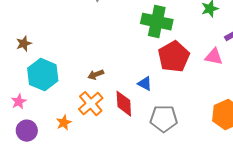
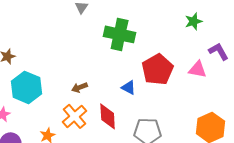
green cross: (157, 22) -> (120, 34), moved
blue triangle: (145, 84) -> (129, 87), moved

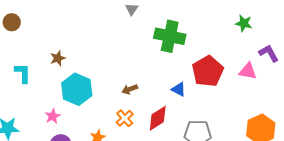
green star: (194, 21) -> (244, 23), turned 30
orange cross: (75, 116) -> (125, 118), size x0.7
red diamond: (108, 116) -> (158, 118), turned 60

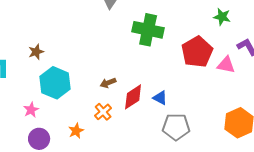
red pentagon: (208, 71) -> (197, 52), moved
blue triangle: (179, 89) -> (160, 98), moved
red diamond: (158, 118) -> (133, 97), moved

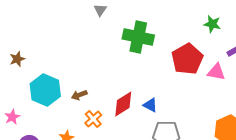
brown star: (36, 52) -> (17, 59), moved
brown arrow: (108, 83) -> (79, 95), moved
pink star: (31, 110) -> (12, 117), moved

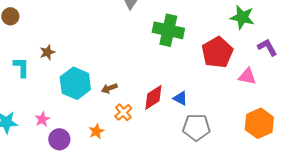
green star: (212, 24) -> (242, 17), size x1.4
pink triangle: (216, 72) -> (247, 76), moved
pink star: (12, 117) -> (42, 119), moved

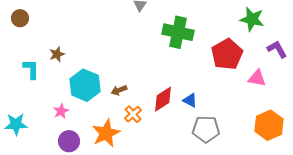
pink star: (42, 119) -> (61, 111), moved
orange star: (96, 131) -> (106, 133), size x1.8

